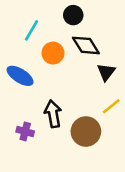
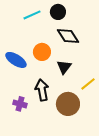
cyan line: (31, 30) -> (32, 15), moved, turned 36
orange circle: (53, 53) -> (42, 52), moved
black triangle: (106, 72) -> (64, 67), moved

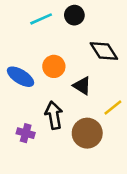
black diamond: (68, 36) -> (104, 51), moved
black triangle: (64, 67) -> (82, 86), turned -35

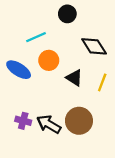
cyan line: (41, 19) -> (36, 37), moved
yellow line: (113, 107) -> (102, 82), moved, turned -30
black arrow: (54, 115) -> (49, 124), moved, turned -50

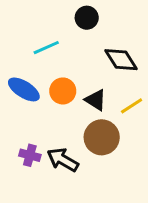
orange circle: (49, 60) -> (63, 91), moved
yellow line: (102, 82) -> (132, 106), turned 36
brown circle: (79, 121) -> (102, 137), moved

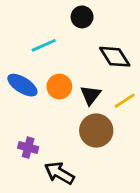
black triangle: (96, 100) -> (91, 95), turned 35
black arrow: (63, 160) -> (59, 173), moved

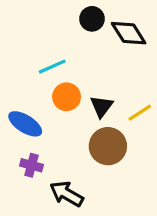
cyan line: (44, 45) -> (52, 67), moved
black diamond: (115, 57) -> (129, 33), moved
blue ellipse: (22, 85) -> (25, 124), moved

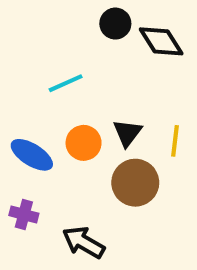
orange circle: (67, 97) -> (84, 143), moved
yellow line: (140, 113) -> (175, 141), turned -50
purple cross: (32, 165) -> (24, 214), moved

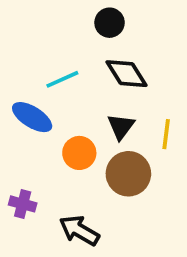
black diamond: (161, 41) -> (127, 74), moved
orange circle: (84, 143) -> (79, 153), moved
blue ellipse: (32, 155) -> (32, 117), moved

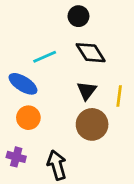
orange circle: (79, 153) -> (28, 118), moved
purple cross: (23, 204) -> (16, 157), moved
black arrow: (79, 230) -> (57, 165), turned 44

